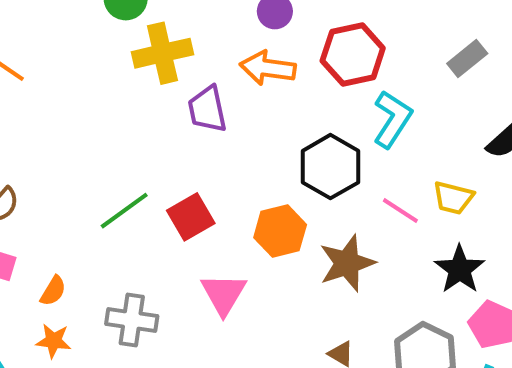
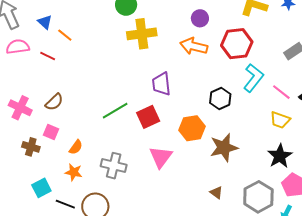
purple trapezoid: (207, 109) -> (161, 84), moved
black hexagon: (330, 167) -> (220, 98), size x0.7
pink line: (400, 210) -> (281, 92), moved

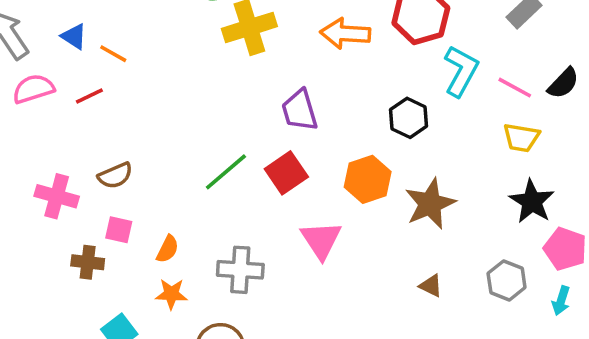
red line: (48, 56) -> (89, 96), turned -42
brown semicircle: (54, 102) -> (115, 176), turned 30
gray hexagon: (258, 197) -> (507, 280), size x0.7

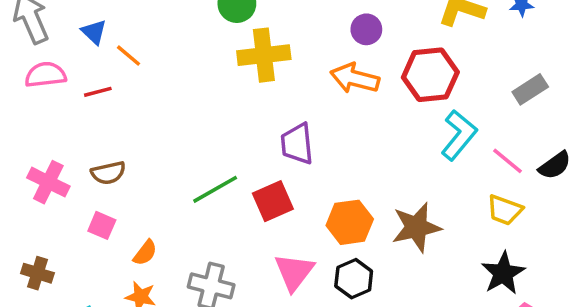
black hexagon: (409, 118) -> (354, 279), moved
brown star: (430, 204) -> (416, 227), moved
brown cross: (88, 262) -> (37, 273), moved

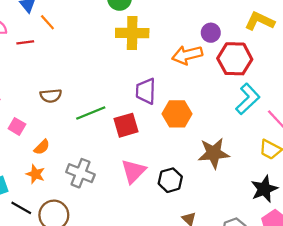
purple circle: (366, 29) -> (211, 33), moved
orange arrow: (355, 78) -> (187, 55), turned -36
brown semicircle: (108, 173) -> (51, 96), moved
orange hexagon: (350, 222) -> (177, 114), moved

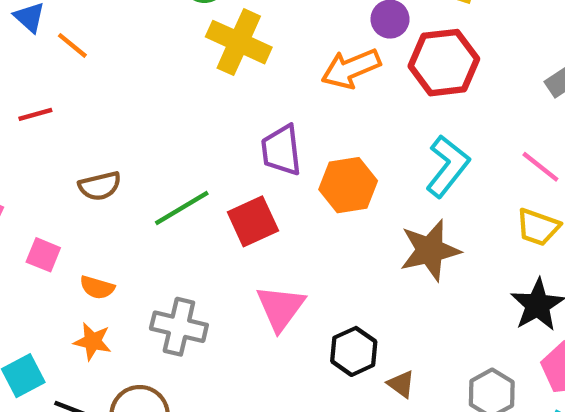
yellow cross: (132, 33) -> (239, 42), turned 32
red line: (25, 42) -> (35, 114), moved
cyan L-shape: (248, 99) -> (448, 166), moved
orange semicircle: (42, 147) -> (97, 287), turned 70
black hexagon: (170, 180) -> (354, 351), moved

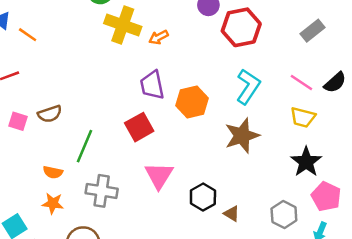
orange arrow: (351, 69) -> (159, 37), moved, size x0.6
green line: (182, 208) -> (85, 146), moved, turned -32
pink square: (43, 255) -> (18, 121), moved

